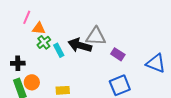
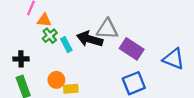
purple rectangle: (118, 54) -> (132, 49), size x1.5
orange circle: (32, 82) -> (56, 80), moved

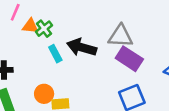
gray triangle: (107, 29) -> (121, 36), moved
green cross: (50, 36) -> (44, 29), moved

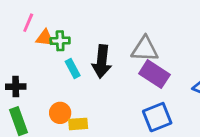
green cross: (44, 29) -> (60, 41), turned 36
black arrow: (82, 47) -> (102, 62), turned -100

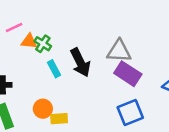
pink line: (28, 23) -> (14, 27), turned 42
green cross: (60, 41) -> (43, 44), turned 35
black arrow: (102, 62) -> (80, 62), turned -32

